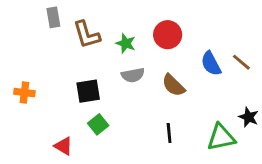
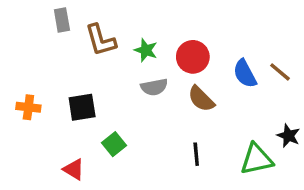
red circle: (168, 35) -> (193, 57), moved
black square: (88, 91) -> (82, 107), moved

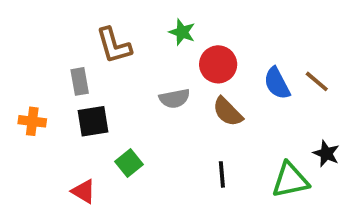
gray rectangle: (62, 20) -> (80, 81), moved
green star: (146, 50) -> (182, 32), moved

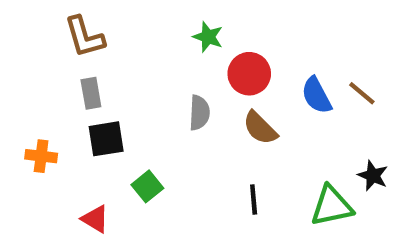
brown L-shape: (114, 45) -> (84, 37), moved
gray semicircle: (175, 99) -> (199, 113), turned -76
orange cross: (32, 121) -> (41, 156), moved

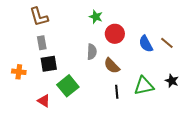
brown semicircle: (260, 128) -> (112, 66), moved
green square: (147, 186) -> (68, 86), size x1.5
green triangle: (332, 206) -> (144, 86), moved

